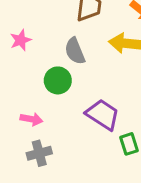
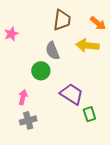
pink star: (21, 40) -> (11, 34), moved
pink arrow: (31, 119) -> (23, 97), turned -88

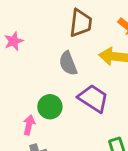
green circle: (41, 71) -> (50, 107), moved
purple trapezoid: (72, 94) -> (93, 98), moved

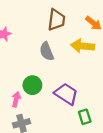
purple trapezoid: (93, 98) -> (66, 94), moved

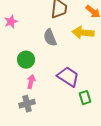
green circle: (32, 85) -> (26, 60), moved
pink arrow: (16, 99) -> (31, 82), moved

